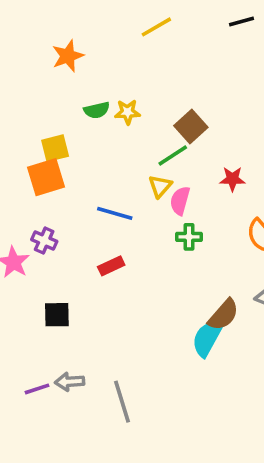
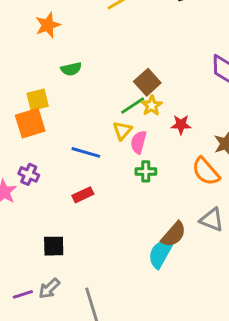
yellow star: (127, 112) -> (152, 106), moved, turned -30
black square: (57, 315) -> (54, 246), moved
gray arrow: (70, 382) -> (49, 288), turned -40

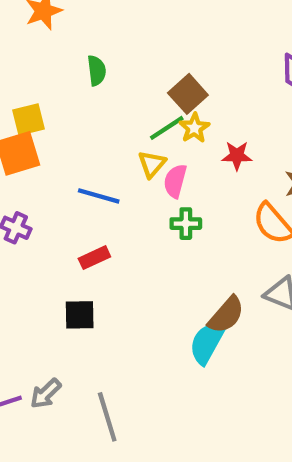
green semicircle: (71, 69) -> (97, 71), moved, turned -84
black square: (54, 246) -> (80, 315), moved

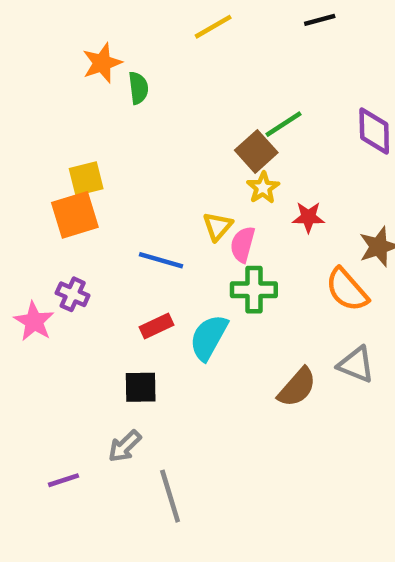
green semicircle: (97, 71) -> (138, 88), moved
green line: (167, 128) -> (283, 124), moved
green cross: (186, 224) -> (254, 290), size x1.4
cyan semicircle: (207, 343) -> (209, 337), moved
gray arrow: (46, 394) -> (125, 446), moved

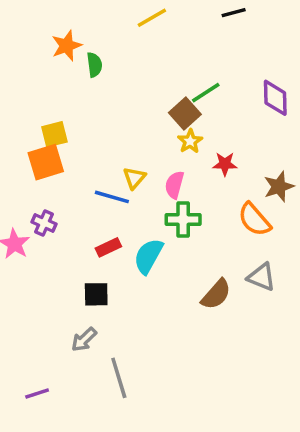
yellow triangle: (218, 226) -> (134, 178), moved
purple line: (63, 480) -> (37, 393), moved

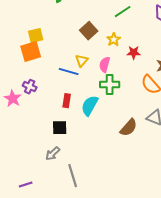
brown square: (185, 113) -> (89, 31), moved
red rectangle: (108, 247) -> (67, 101), turned -56

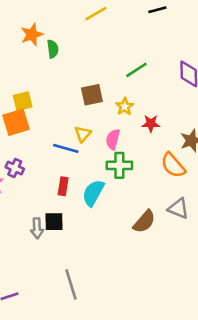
brown square: (89, 31) -> (92, 95), turned 30
gray arrow: (53, 154) -> (37, 228), moved, turned -49

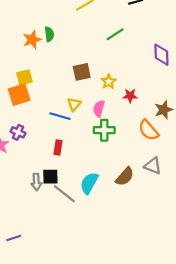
orange star: (32, 35) -> (32, 40), moved
green line: (136, 70) -> (115, 34), moved
cyan semicircle: (93, 193) -> (89, 183), moved
gray line: (71, 284) -> (64, 194), moved, turned -35

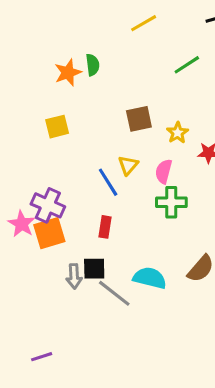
orange square: (19, 95) -> (49, 233), moved
blue line: (60, 116) -> (108, 182), turned 42
purple cross: (18, 132) -> (48, 205), size x1.5
cyan semicircle: (89, 183) -> (150, 278), turned 75

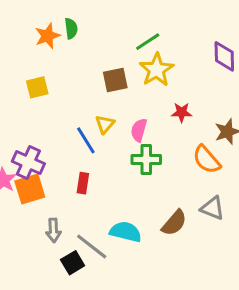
green line: (187, 65) -> (148, 42), moved
yellow star: (178, 133) -> (157, 70), moved, size x1.6
black square: (94, 269) -> (73, 263), moved, turned -30

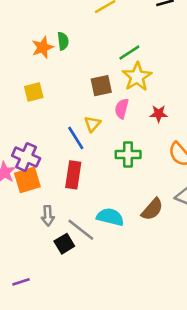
pink semicircle: (139, 130) -> (122, 109), moved
red rectangle: (83, 183) -> (73, 175), size x1.5

